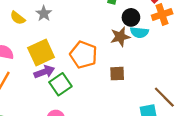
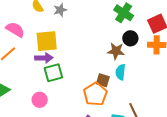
cyan semicircle: (139, 32) -> (120, 72), moved, turned 70
orange pentagon: (83, 55) -> (95, 94), moved

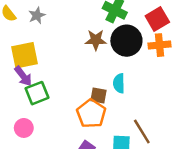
black circle: (130, 38) -> (126, 41), size x1.6
brown star: (116, 51) -> (96, 40), moved
purple arrow: (44, 58) -> (23, 76), turned 60

